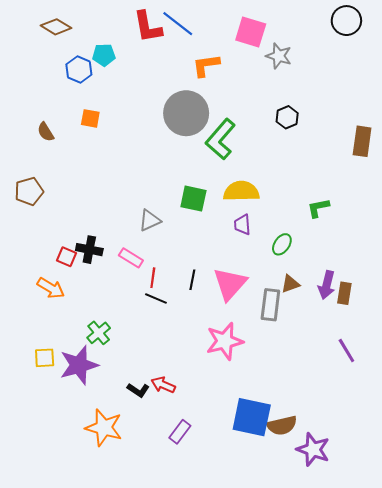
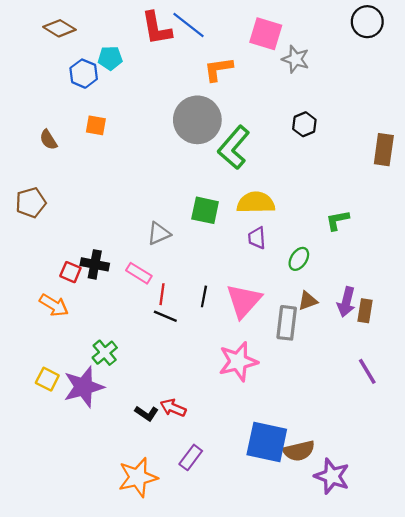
yellow square: (45, 358) -> (47, 379), turned 30
orange star: (104, 428) -> (138, 477), moved, turned -30

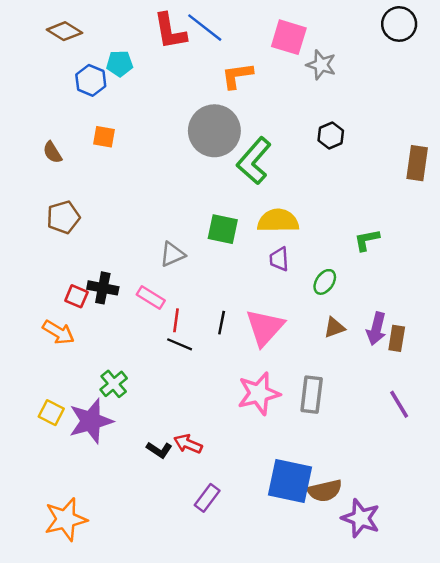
brown pentagon: (31, 203) -> (63, 217), moved
gray rectangle: (287, 323) -> (312, 395), moved
orange star: (138, 477) -> (66, 519), moved

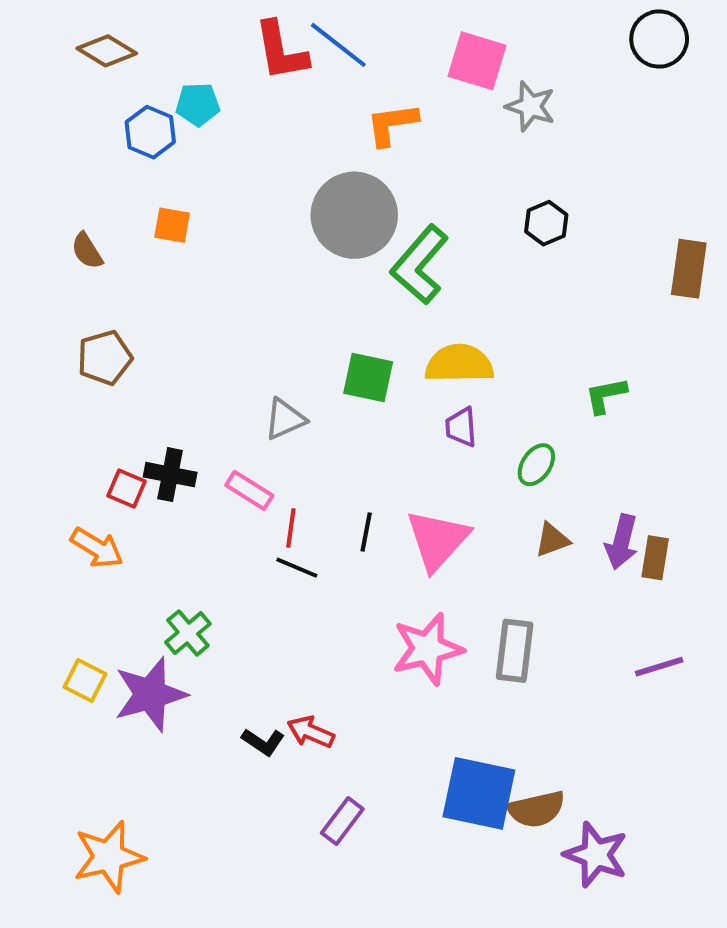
purple line: (399, 404) -> (659, 667), turned -76

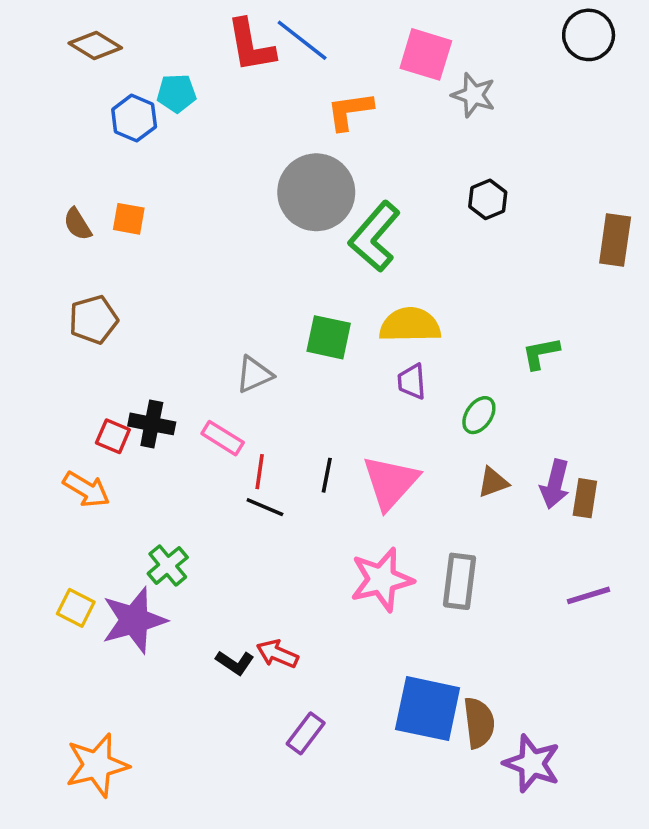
orange square: (172, 225) -> (129, 219), moved
brown semicircle: (536, 809) -> (479, 723), turned -84

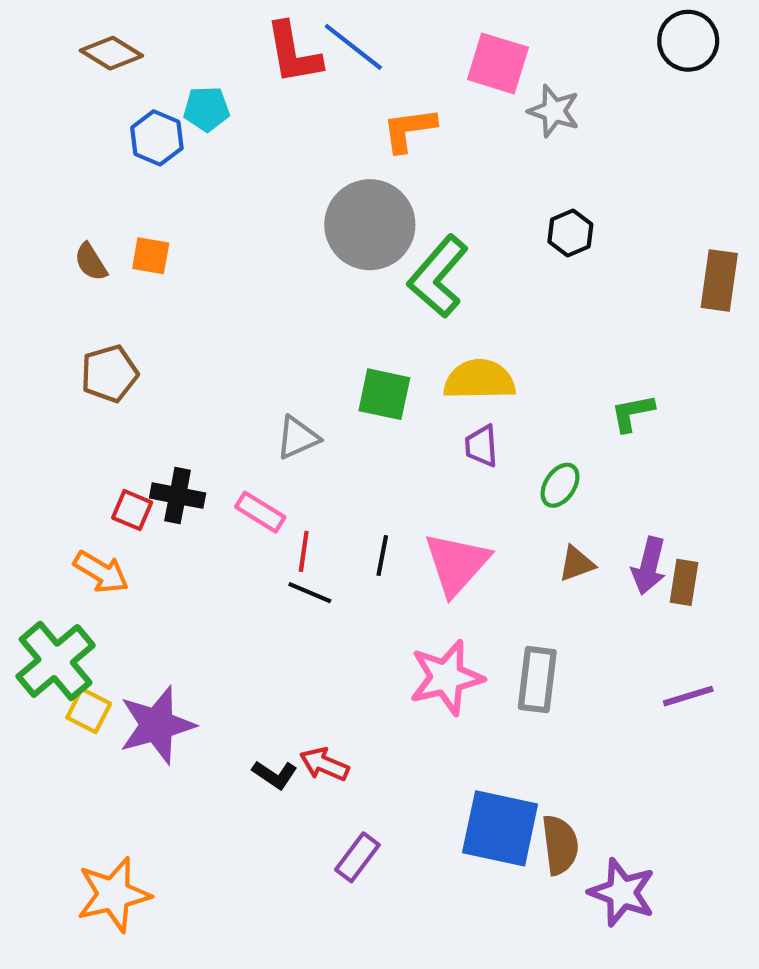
green cross: (168, 565) -> (56, 661), moved, size x1.6

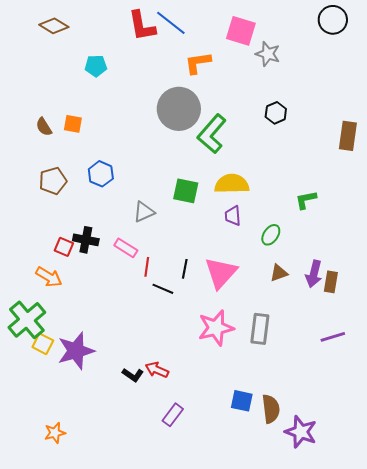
cyan pentagon: (207, 109) -> (96, 66), moved
blue hexagon: (157, 138) -> (101, 174), moved
black line: (310, 593) -> (163, 289), moved
blue square: (500, 828) -> (242, 401), size x0.6
orange star: (113, 895) -> (55, 433), size x0.6

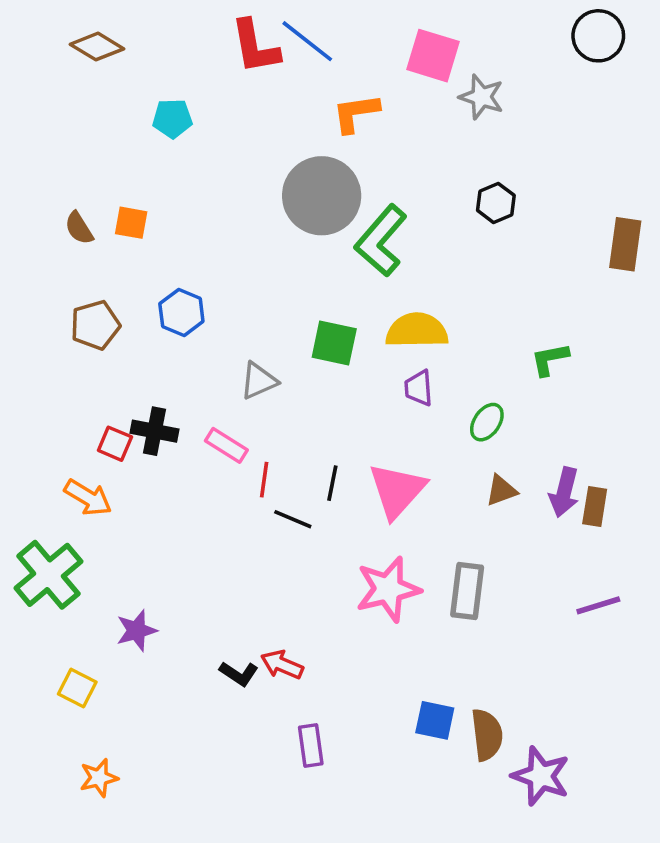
yellow square: (43, 344) -> (77, 688), moved
purple star: (76, 351) -> (137, 631), size x0.6
purple rectangle: (173, 415) -> (311, 746), turned -45

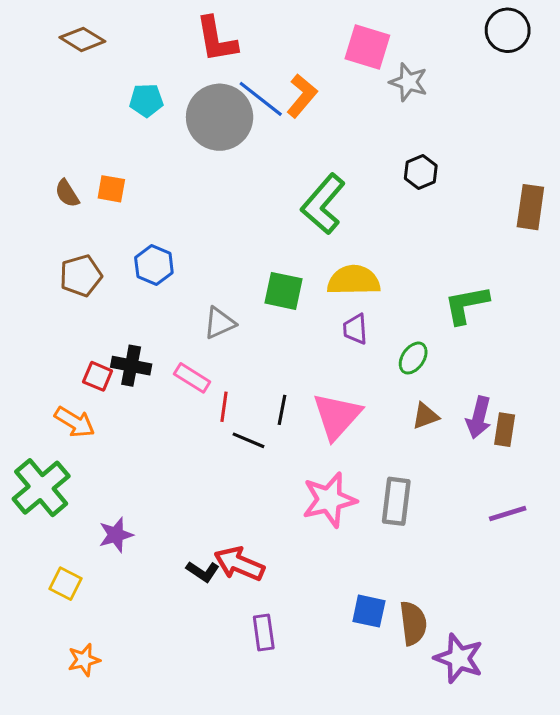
blue line: (307, 41) -> (261, 99), moved
orange L-shape: (356, 113) -> (302, 96), turned 138
gray circle: (322, 196) -> (220, 117), moved
green L-shape: (550, 359) -> (466, 305), size x1.4
red arrow: (282, 665) -> (239, 564), size x1.4

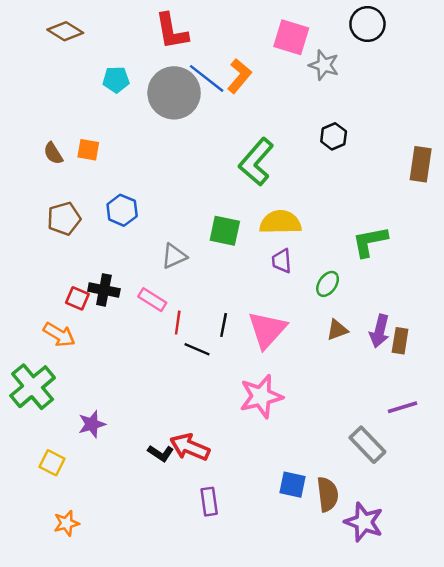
black circle: (508, 30) -> (367, 24), moved
gray rectangle: (396, 501) -> (367, 445), moved, turned -51

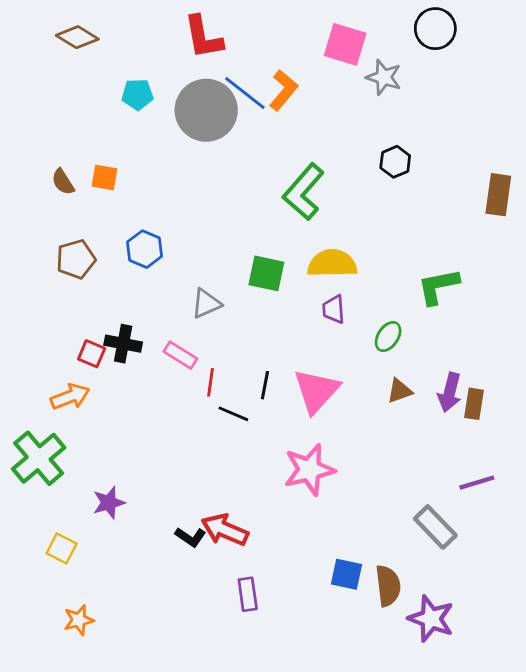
orange arrow: (59, 335) -> (70, 397), turned -52

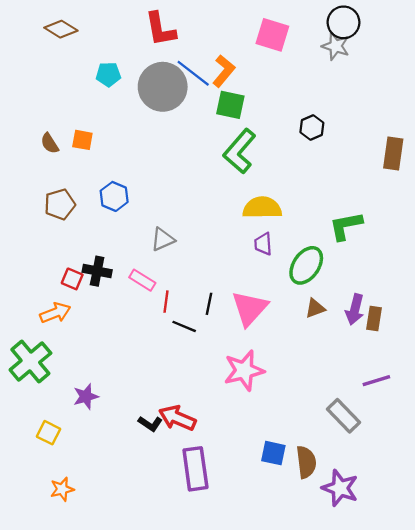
gray star: (384, 77) -> (336, 46), moved
green square: (266, 273) -> (230, 105), moved
green ellipse: (388, 336) -> (306, 265), size x1.6
purple rectangle: (248, 594) -> (195, 469), size x1.6

